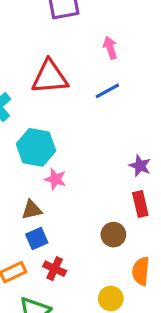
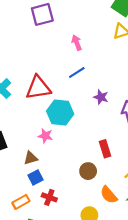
red triangle: (50, 77) -> (38, 88), moved
cyan hexagon: (36, 147) -> (60, 113), moved
purple star: (140, 166) -> (101, 97), moved
orange semicircle: (141, 271) -> (109, 195), turned -42

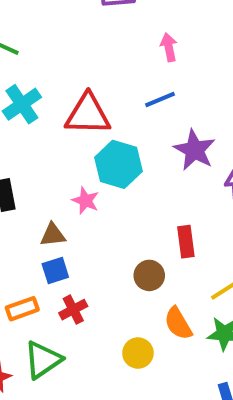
purple star: (101, 97) -> (195, 150), size x1.5
red cross: (49, 197) -> (73, 310), turned 32

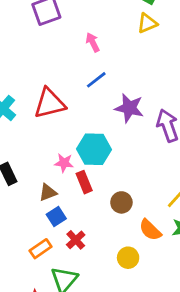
cyan hexagon: (118, 164) -> (94, 149), moved
red rectangle: (186, 242) -> (84, 182), moved

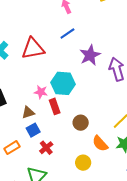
purple star: (129, 108) -> (90, 55), turned 30
orange rectangle: (41, 249) -> (12, 148), moved

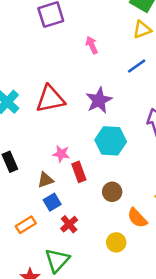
blue line: (67, 34) -> (137, 66), moved
purple star: (90, 55) -> (99, 100), moved
cyan hexagon: (63, 83) -> (111, 141), moved

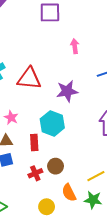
cyan hexagon: (111, 141) -> (52, 123), moved
pink star: (61, 154) -> (11, 118), moved
red cross: (69, 224) -> (35, 173), moved

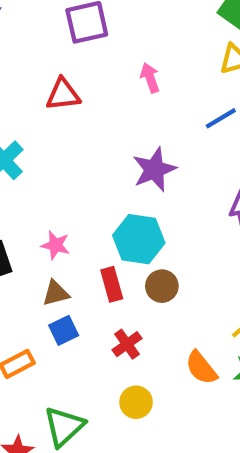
red triangle: (29, 78) -> (63, 94), moved, size x0.7
brown circle: (56, 166) -> (162, 286), moved
yellow circle: (47, 207) -> (136, 402), moved

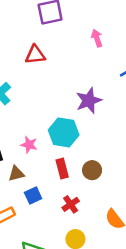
pink arrow: (150, 78) -> (97, 38), moved
cyan hexagon: (139, 239) -> (64, 132), moved
brown triangle: (56, 293) -> (16, 174), moved

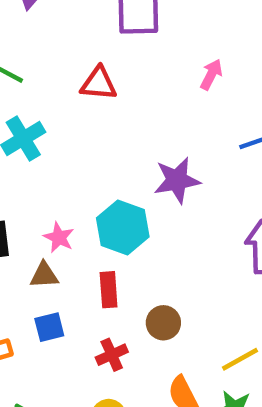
pink arrow: (97, 38) -> (211, 74), turned 35
brown circle: (92, 170) -> (163, 323), moved
brown triangle: (16, 174) -> (44, 275), moved

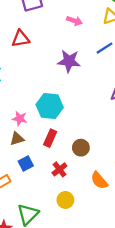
pink arrow: (211, 74) -> (74, 21), turned 96
purple star: (177, 180) -> (69, 61), moved, turned 30
red rectangle: (109, 290) -> (50, 138), turned 42

